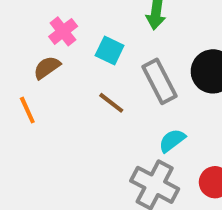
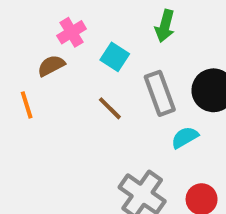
cyan semicircle: (172, 141) -> (185, 137), moved

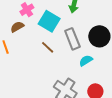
cyan square: (115, 57) -> (49, 21), size x1.5

